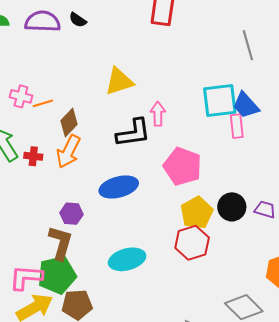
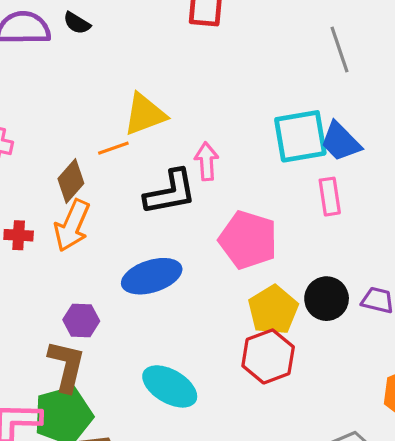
orange line: (43, 103) -> (113, 148), moved
pink rectangle: (237, 126) -> (330, 197), moved
cyan ellipse: (127, 259) -> (170, 386), turned 48

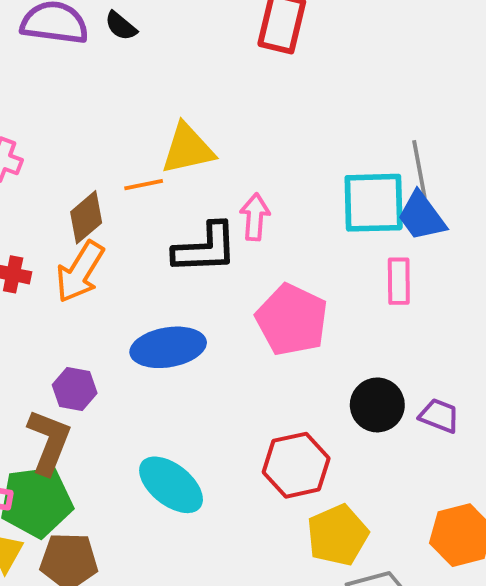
gray line: (340, 50) -> (419, 169), moved
yellow pentagon: (273, 310) -> (338, 535), moved

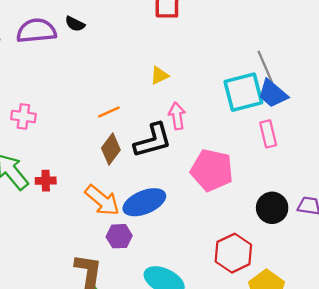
yellow triangle: (188, 149) -> (159, 75), moved, size x0.6
brown diamond: (86, 217) -> (111, 149), moved
orange arrow: (80, 272) -> (102, 200), moved, turned -69
purple hexagon: (75, 389) -> (119, 236), moved

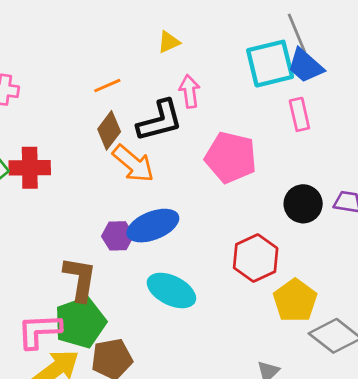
red cross: (46, 181) -> (30, 168), size x1.6
orange arrow: (102, 200) -> (133, 164), moved
blue ellipse: (144, 202) -> (153, 226), moved

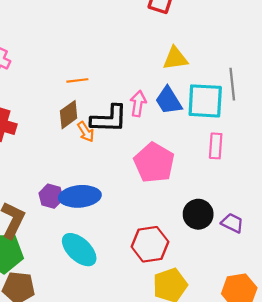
yellow triangle: (169, 42) -> (175, 58), moved, size x1.4
blue trapezoid: (305, 66) -> (169, 101), moved
orange arrow: (133, 164) -> (86, 132), moved, size x0.6

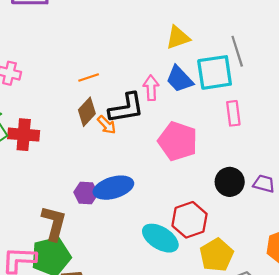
cyan ellipse: (79, 250) -> (160, 238), moved

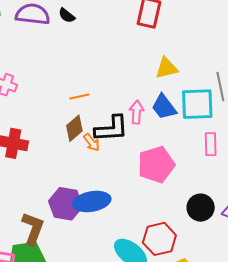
pink pentagon: (178, 141) -> (156, 165), turned 30
purple hexagon: (86, 193) -> (66, 204), size x1.5

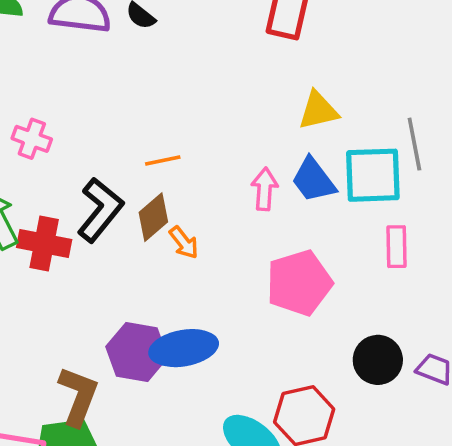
black L-shape: (111, 129) -> (100, 210), moved, turned -48

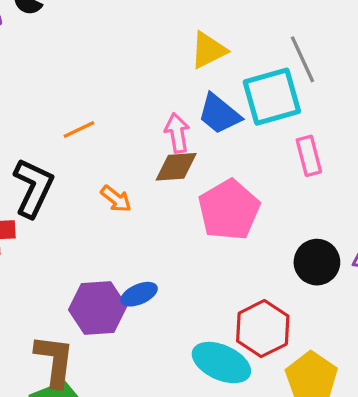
brown diamond: (153, 217) -> (176, 167), moved, turned 51
blue ellipse: (184, 348) -> (139, 294), size x0.6

